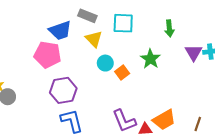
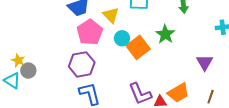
purple triangle: (194, 53) -> (205, 62), moved
pink pentagon: (48, 55) -> (90, 32), moved, turned 30
orange square: (122, 73) -> (138, 47), size x1.6

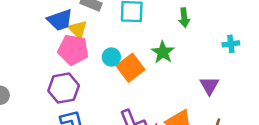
yellow triangle: (111, 15) -> (78, 30), moved
pink pentagon: (90, 32) -> (73, 50), turned -30

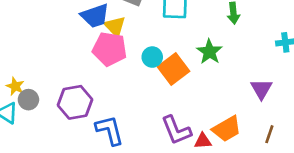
purple hexagon: (64, 88) -> (75, 102), moved

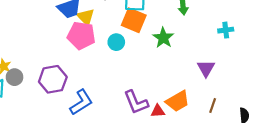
orange square: (174, 69) -> (134, 20), moved, turned -30
blue L-shape: (110, 130) -> (81, 102), turned 72

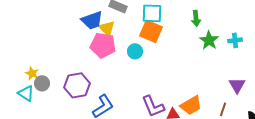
green star: (163, 38) -> (209, 40), moved
purple triangle: (206, 68) -> (237, 85), moved

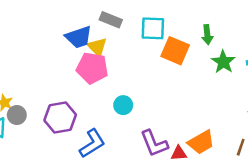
orange square: (151, 31) -> (175, 51), moved
cyan circle: (135, 51) -> (123, 105), moved

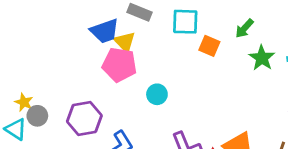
green arrow: (207, 35) -> (244, 28), turned 48
orange square: (175, 51) -> (209, 46), size x0.7
cyan circle: (123, 105) -> (157, 94), moved

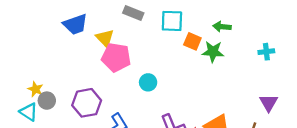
green arrow: (244, 28) -> (222, 27), turned 54
blue trapezoid: (105, 31) -> (75, 24), moved
yellow triangle: (125, 42) -> (105, 38), moved
green star: (262, 58) -> (213, 52), moved, turned -30

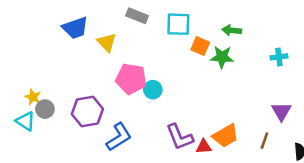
pink pentagon: (116, 57) -> (131, 79), moved

